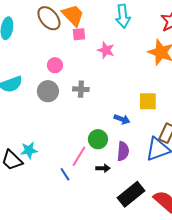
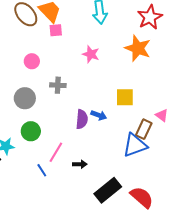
pink star: (106, 50) -> (91, 54), moved
gray circle: (48, 91) -> (25, 98), moved
green circle: (98, 139) -> (31, 131), moved
purple semicircle: (123, 151) -> (82, 119), moved

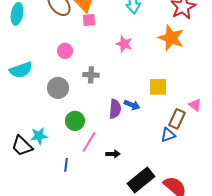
green circle: (31, 131) -> (75, 121), moved
blue triangle: (135, 145) -> (168, 135), size x0.6
blue line: (42, 170) -> (66, 165), moved, turned 40

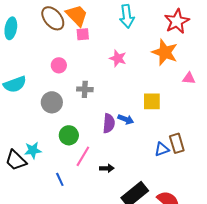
pink triangle: (195, 105) -> (189, 78), moved, turned -32
brown rectangle: (177, 119) -> (177, 143), moved, turned -42
blue line: (66, 165) -> (60, 179), turned -32

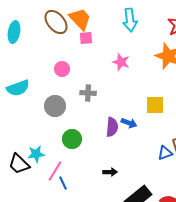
pink line: (83, 156) -> (55, 171), moved

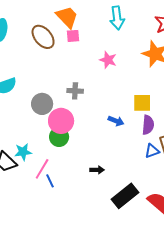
brown ellipse: (56, 22) -> (43, 37), moved
pink circle: (62, 69) -> (61, 121), moved, size x1.6
purple semicircle: (112, 127) -> (148, 125), moved

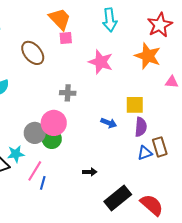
brown ellipse: (43, 37) -> (33, 53), moved
pink star: (108, 60) -> (101, 62), size x1.4
gray circle: (42, 104) -> (35, 133), moved
blue line: (50, 181) -> (43, 183), turned 40

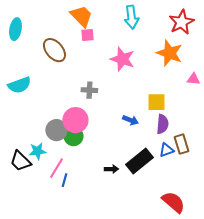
black rectangle: (118, 198) -> (139, 161), moved

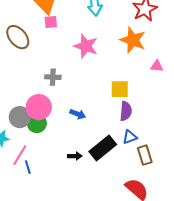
blue arrow: (130, 120) -> (78, 114), moved
brown rectangle: (181, 144) -> (145, 155), moved
blue line: (64, 180) -> (28, 167), turned -32

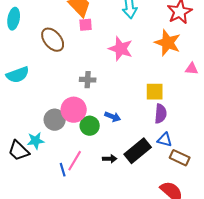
green circle: (37, 123) -> (90, 126), moved
blue triangle: (130, 137) -> (165, 140), turned 35
pink line: (20, 155) -> (75, 161), moved
brown rectangle: (145, 155) -> (180, 158), turned -48

